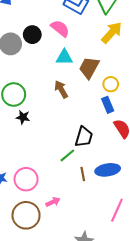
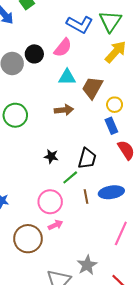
pink semicircle: (60, 28) -> (63, 48), turned 90
brown arrow: (61, 89) -> (64, 110), turned 114
black star: (23, 117) -> (51, 156), moved
pink circle: (26, 179) -> (50, 202), moved

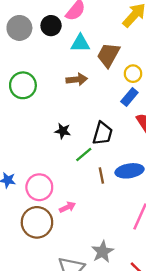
black circle: (34, 54) -> (51, 26), moved
blue rectangle: (111, 126) -> (129, 97), turned 63
pink circle: (50, 202) -> (39, 187), moved

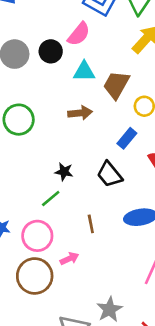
blue rectangle: (129, 97) -> (127, 138), moved
black trapezoid: (103, 133) -> (110, 174), turned 125
green line: (84, 154) -> (51, 198), moved
brown line: (101, 176) -> (91, 224), moved

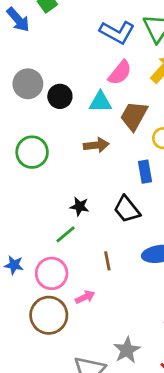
pink semicircle: (79, 34) -> (120, 73), moved
black circle: (51, 51) -> (60, 96), moved
blue rectangle: (127, 138) -> (145, 172), turned -50

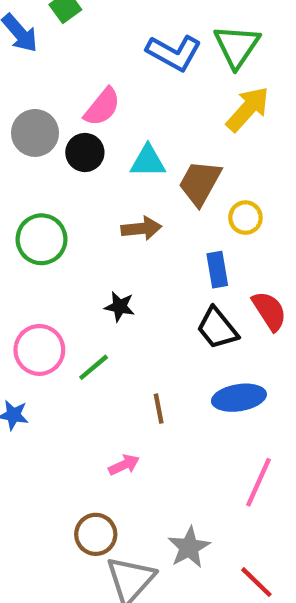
pink semicircle: (120, 73) -> (102, 107), moved
black star: (79, 206) -> (120, 307), moved
black trapezoid: (127, 209) -> (217, 328), moved
pink circle: (52, 273) -> (39, 350), moved
brown circle: (49, 315) -> (96, 534), moved, size x0.7

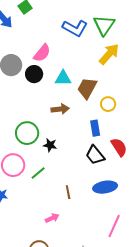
green circle: (42, 239) -> (27, 133), moved

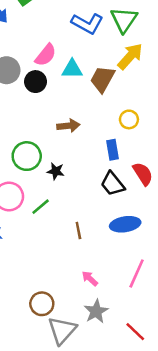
cyan triangle: (63, 78) -> (72, 69), moved
brown trapezoid: (87, 88) -> (102, 79), moved
pink arrow: (52, 218) -> (90, 279), moved, turned -112

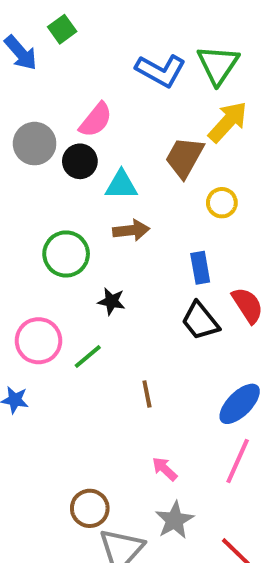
cyan triangle: (72, 69) -> (121, 185), moved
yellow circle: (129, 119) -> (222, 203), moved
green circle: (27, 156) -> (66, 254), moved
blue ellipse: (125, 224) -> (240, 404), moved, turned -36

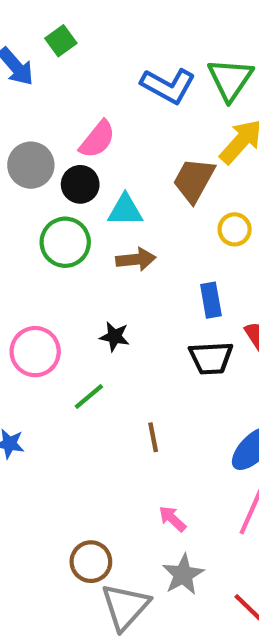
green circle: (66, 254) -> (65, 242), moved
black trapezoid: (200, 321) -> (211, 358), turned -54
pink circle: (38, 341) -> (35, 352), moved

